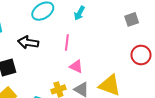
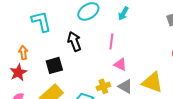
black arrow: (28, 42) -> (74, 41), turned 60

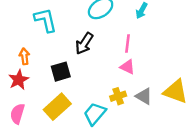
black arrow: (74, 41) -> (84, 43), turned -126
pink triangle: (120, 64) -> (127, 67), moved

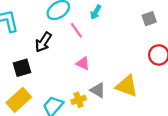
pink line: (127, 43) -> (76, 30), moved, turned -42
yellow cross: (118, 96) -> (79, 100), moved

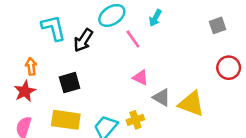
black arrow: (43, 42) -> (83, 40), moved
gray triangle: (98, 90) -> (162, 97), moved
yellow rectangle: (19, 100) -> (66, 120), turned 50

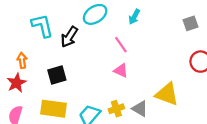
pink line: (133, 39) -> (121, 45), moved
gray triangle: (162, 97) -> (140, 109), moved

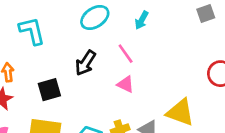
gray square: (190, 23) -> (206, 13), moved
black arrow: (69, 37) -> (85, 63), moved

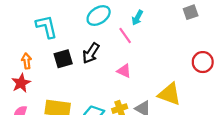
pink line: (126, 54) -> (125, 35), moved
black square: (49, 90) -> (63, 59), moved

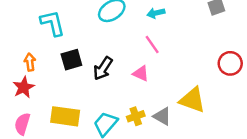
cyan arrow: (137, 18) -> (156, 13), turned 48
pink line: (125, 35) -> (152, 44), moved
black arrow: (91, 53) -> (103, 68), moved

